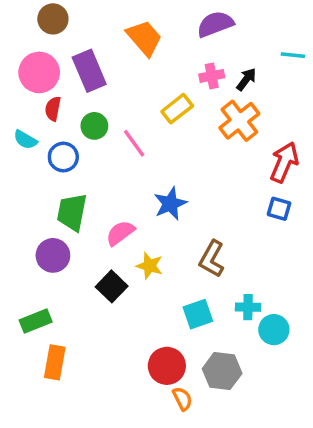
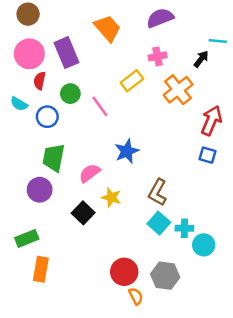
brown circle: (53, 19) -> (28, 14), moved
black arrow: (246, 79) -> (201, 59), moved
cyan square: (198, 314) -> (159, 223), moved, turned -30

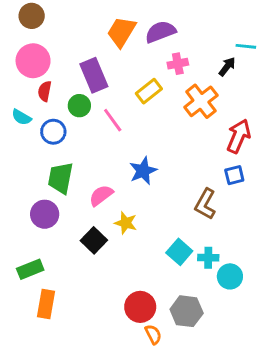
purple semicircle: (160, 18) -> (160, 32), moved
orange trapezoid: (108, 28) -> (121, 32), turned -108
purple rectangle: (66, 53) -> (94, 75), moved
blue square: (208, 155) -> (234, 175), turned -30
brown L-shape: (158, 192) -> (205, 204), moved

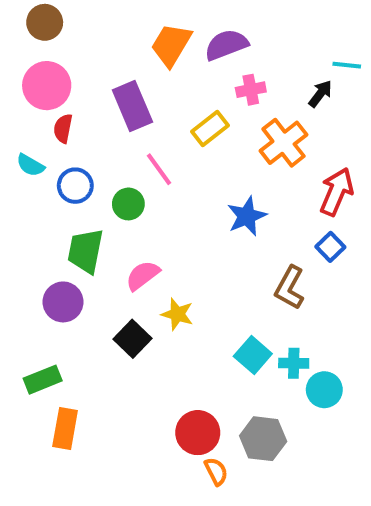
green circle: (79, 106) -> (128, 204), moved
blue star: (143, 171) -> (247, 216), moved
blue square: (234, 175) -> (330, 247), turned -30

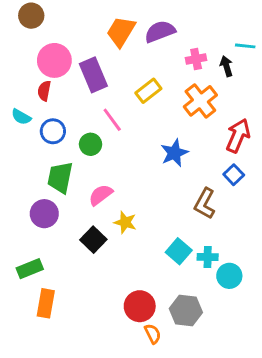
pink circle: (47, 86) -> (54, 60), moved
pink cross: (251, 90) -> (196, 59), moved
black arrow: (320, 94) -> (226, 66), turned -54

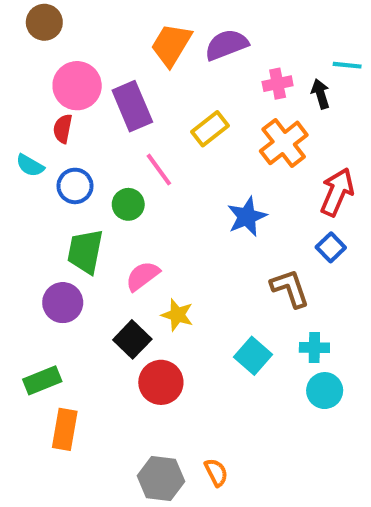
brown L-shape: (205, 204) -> (290, 288), turned 132
cyan cross: (208, 257) -> (314, 348), moved
red circle: (140, 306) -> (161, 382), moved
gray hexagon: (186, 311) -> (161, 479), moved

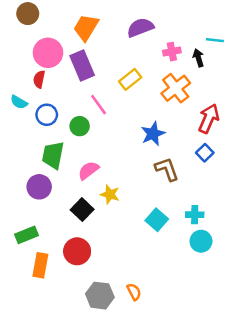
orange trapezoid: (171, 45) -> (86, 27), moved
brown L-shape: (290, 288) -> (167, 169), moved
red circle: (161, 382) -> (77, 251), moved

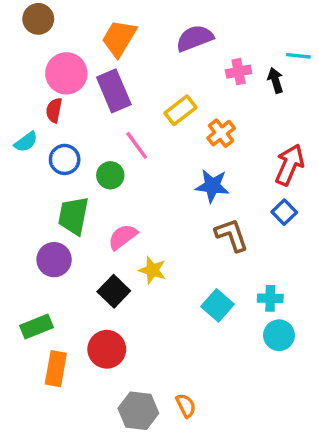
orange cross: (176, 88) -> (221, 133), moved, size x0.7
cyan semicircle: (19, 102) -> (26, 142), turned -66
blue star: (153, 134) -> (212, 186), turned 30

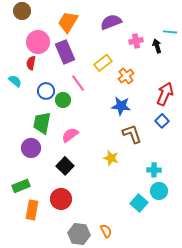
cyan semicircle: (26, 142) -> (15, 81), turned -104
blue circle: (65, 159) -> (46, 91), moved
yellow star: (152, 270) -> (111, 158), moved
cyan square: (217, 305) -> (139, 203), moved

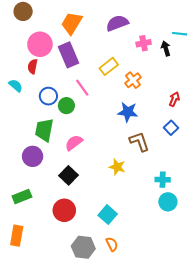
red arrow: (165, 94) -> (174, 99), size x0.6
cyan square: (139, 203) -> (108, 215), moved
orange rectangle: (32, 210) -> (17, 236), moved

